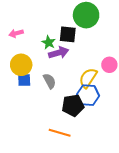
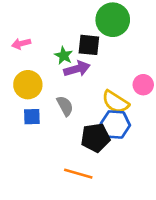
yellow semicircle: (88, 78) -> (115, 102), turned -90
blue square: (24, 80) -> (32, 117), moved

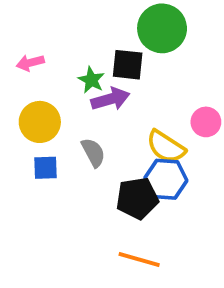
orange line: (78, 174) -> (139, 259), moved

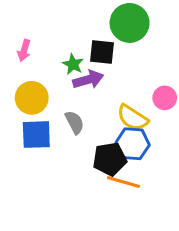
pink arrow: (30, 63) -> (24, 50), turned -60
blue square: (46, 168) -> (36, 135), size x1.5
orange line: (139, 259) -> (123, 182), moved

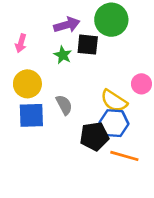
purple arrow: (88, 80) -> (67, 25), moved
orange line: (123, 182) -> (124, 156), moved

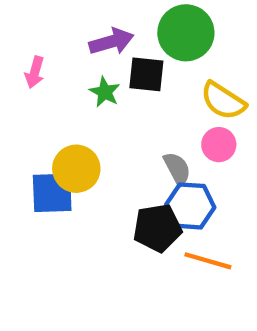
yellow circle: (27, 84) -> (76, 169), moved
pink circle: (141, 84) -> (219, 145), moved
yellow semicircle: (114, 101) -> (223, 101), moved
gray semicircle: (64, 105) -> (177, 169), moved

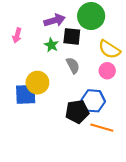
gray semicircle: (177, 169) -> (73, 65), moved

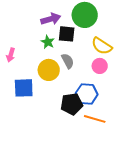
pink arrow: (17, 35) -> (11, 55), moved
yellow circle: (37, 83) -> (49, 70), moved

